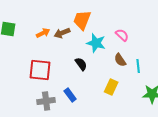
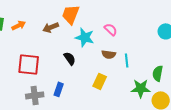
orange arrow: (43, 33) -> (19, 25), moved
brown semicircle: (120, 60) -> (109, 54), turned -48
blue rectangle: (70, 95) -> (59, 89), turned 56

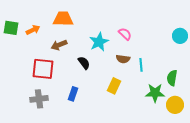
orange trapezoid: (71, 14) -> (63, 19), moved, turned 70
brown arrow: (51, 27) -> (59, 45), moved
cyan star: (85, 37) -> (99, 42), turned 30
gray cross: (35, 95) -> (39, 99), moved

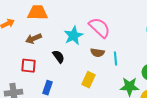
pink semicircle: (125, 34) -> (100, 28), size x1.6
red square: (43, 69) -> (29, 66), moved, size x0.7

